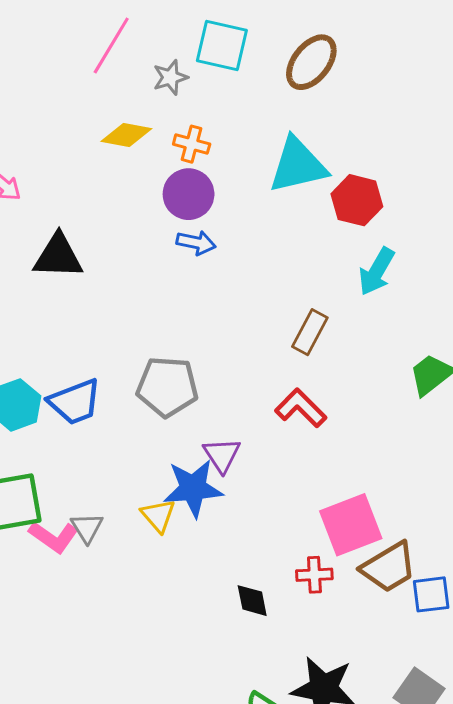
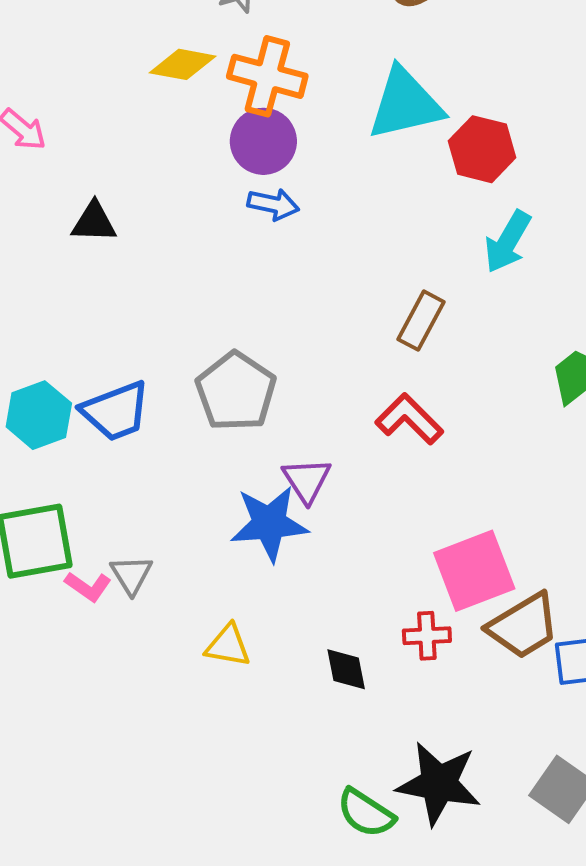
orange cross: (192, 144) -> (267, 76), size x1.6
black triangle: (58, 256) -> (94, 222), size x0.7
gray pentagon: (167, 387) -> (236, 391), turned 30
yellow triangle: (158, 516) -> (228, 646), moved, turned -39
pink L-shape: (54, 537) -> (88, 586), size x0.7

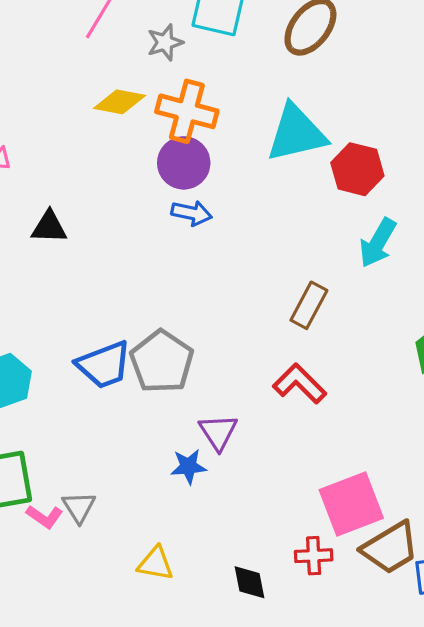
blue trapezoid: (116, 411) -> (104, 365), moved
blue star: (269, 523) -> (188, 466), size x0.6

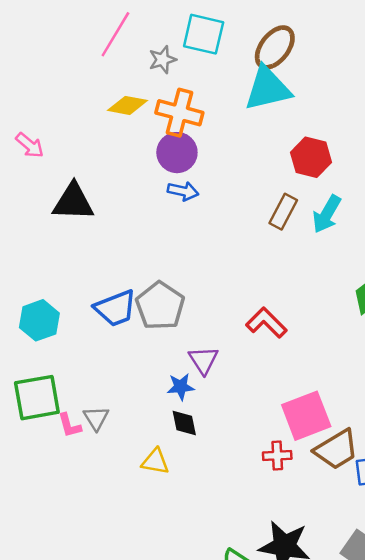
cyan triangle: (296, 133) -> (268, 89), moved
black triangle: (49, 227) -> (73, 202), size x1.5
brown rectangle: (309, 305) -> (283, 212), moved
pink L-shape: (44, 517) -> (70, 425), turned 40
black diamond: (249, 582) -> (184, 423), moved

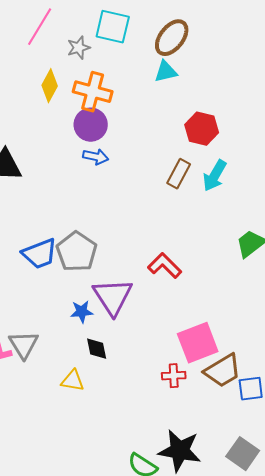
cyan triangle: (268, 89) -> (166, 72), size x0.6
yellow diamond: (127, 105) -> (50, 86), turned -72
purple triangle: (204, 360) -> (113, 297), size x1.6
blue star: (181, 387) -> (82, 312), moved
gray triangle: (96, 418) -> (24, 345), size x1.4

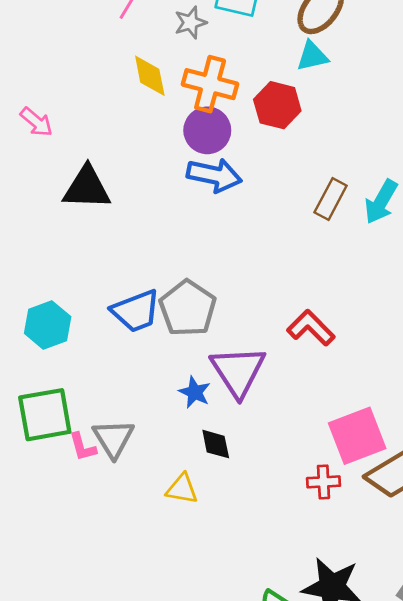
yellow diamond: (50, 86) -> (150, 76), turned -40
red hexagon: (202, 129) -> (277, 105), moved
blue arrow: (96, 157) -> (214, 175), size x1.5
blue star: (82, 312) -> (195, 392), turned 30

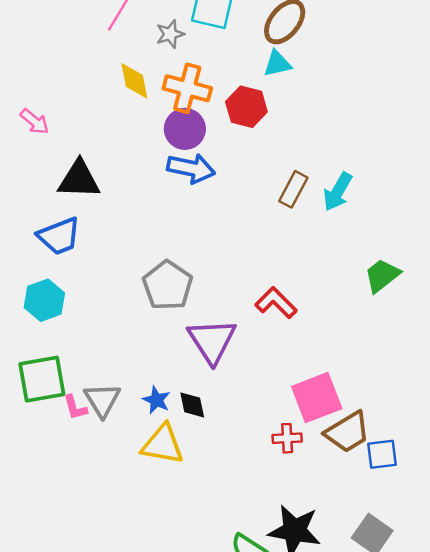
blue trapezoid: (136, 311) -> (59, 236), moved
blue star: (195, 392) -> (157, 400), moved
yellow triangle: (182, 489) -> (163, 444), size x1.5

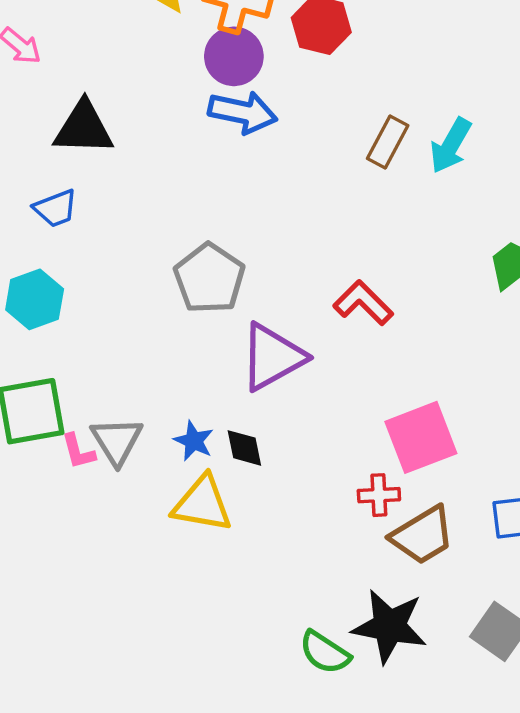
blue trapezoid: (59, 236) -> (56, 208), size x0.7
purple triangle: (212, 341) -> (272, 357), turned 34
brown trapezoid: (348, 432) -> (423, 535), moved

